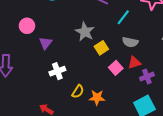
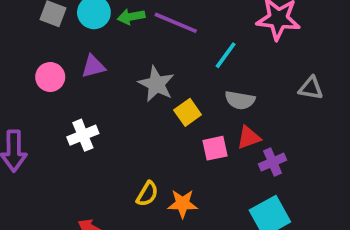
purple triangle: (46, 43) -> (93, 66), moved, turned 40
pink square: (116, 68) -> (215, 148), turned 32
white cross: (57, 71) -> (83, 135), moved

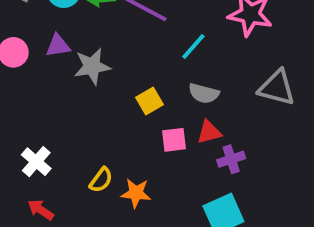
gray star: (156, 84) -> (92, 66), moved, turned 30
gray triangle: (311, 88) -> (277, 88), size x1.5
white cross: (83, 135) -> (36, 162), moved, turned -32

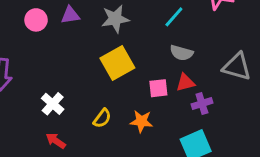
gray star: (92, 66) -> (115, 19), moved
gray triangle: (277, 88) -> (237, 67), moved
yellow square: (149, 101) -> (117, 63), moved, size x1.6
orange star: (136, 193) -> (141, 121), moved

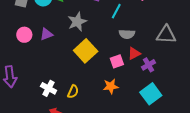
purple triangle: (70, 15) -> (46, 34), moved
yellow semicircle: (102, 118) -> (73, 92), moved

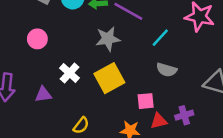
purple triangle: (46, 34) -> (43, 94), moved
red triangle: (134, 53) -> (159, 121), moved
white cross: (49, 88) -> (70, 73), moved

